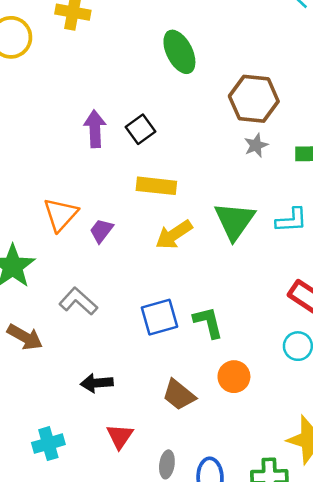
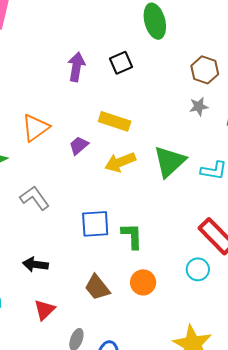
brown hexagon: (254, 99) -> (205, 70), size x0.7
black square: (140, 129) -> (121, 63), moved
purple trapezoid: (101, 231) -> (79, 146), moved

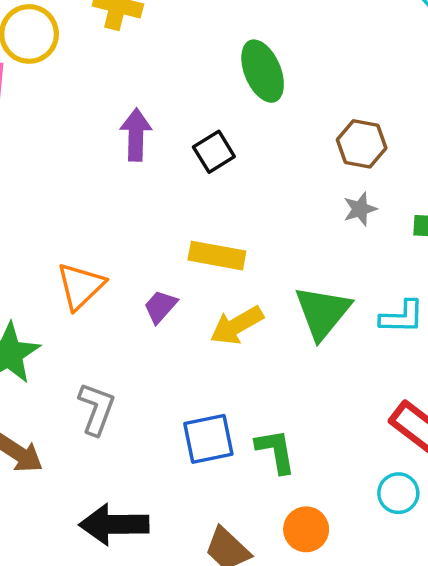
purple arrow: (76, 67) -> (136, 135), moved
gray L-shape: (35, 198) -> (97, 409), turned 64
black arrow: (35, 265) -> (114, 524), size x1.5

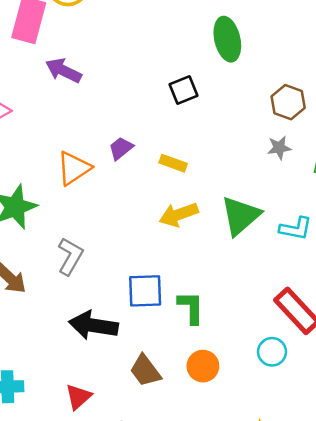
purple arrow: (136, 135) -> (63, 71), moved, turned -75
yellow rectangle: (217, 256) -> (173, 163), size x0.7
purple trapezoid: (160, 307) -> (121, 148), moved
black arrow: (114, 524) -> (93, 325), moved

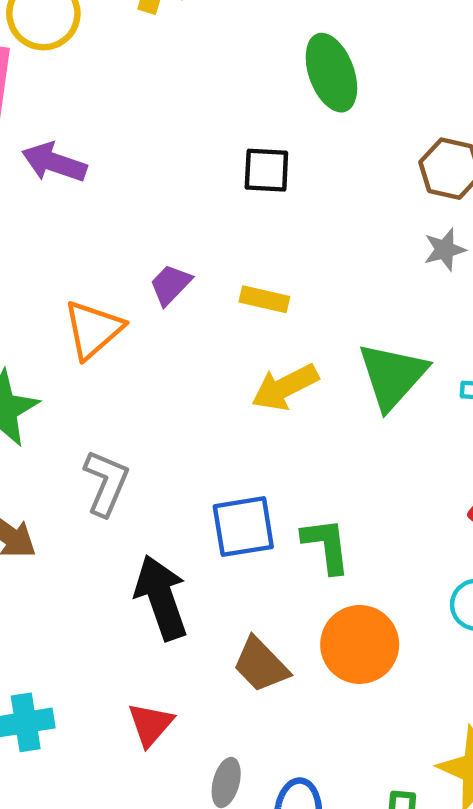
black square: (183, 90) -> (266, 170), turned 32
black arrow: (93, 325) -> (161, 598), turned 69
orange circle: (203, 366) -> (360, 644), size x1.4

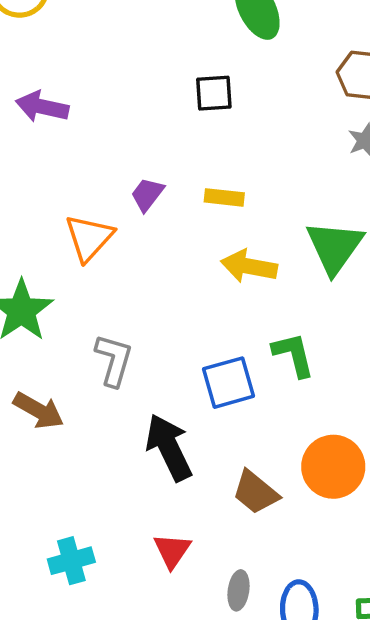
yellow arrow: (285, 387) -> (249, 266), turned 44
green L-shape: (326, 545) -> (294, 355), moved

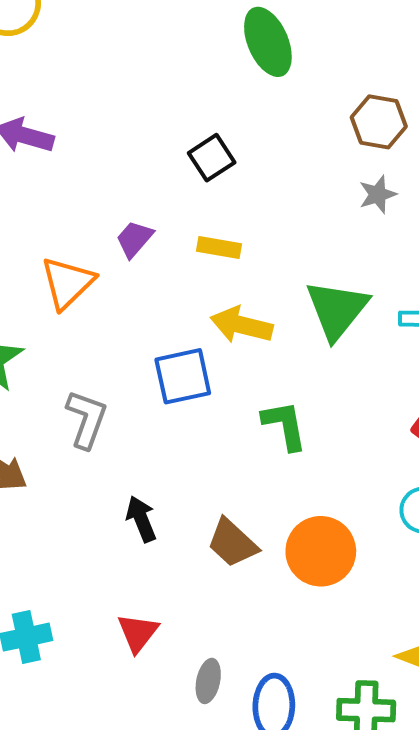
black square: (214, 93) -> (212, 158), moved, turned -33
blue square: (228, 383) -> (183, 376), moved
black arrow: (169, 447) -> (141, 519), size x0.6
brown trapezoid: (255, 492) -> (232, 543), moved

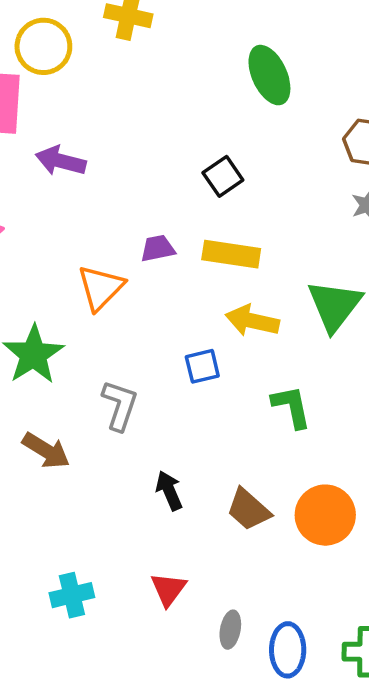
purple trapezoid: (134, 239) -> (158, 248), turned 39
yellow rectangle: (219, 248) -> (231, 254), size x1.5
blue square: (183, 376) -> (202, 366), size x0.7

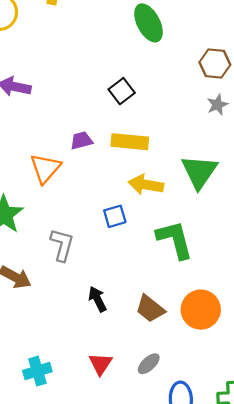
green L-shape: (291, 407) -> (175, 240), size x1.4
gray ellipse: (230, 630) -> (149, 364), moved, turned 40

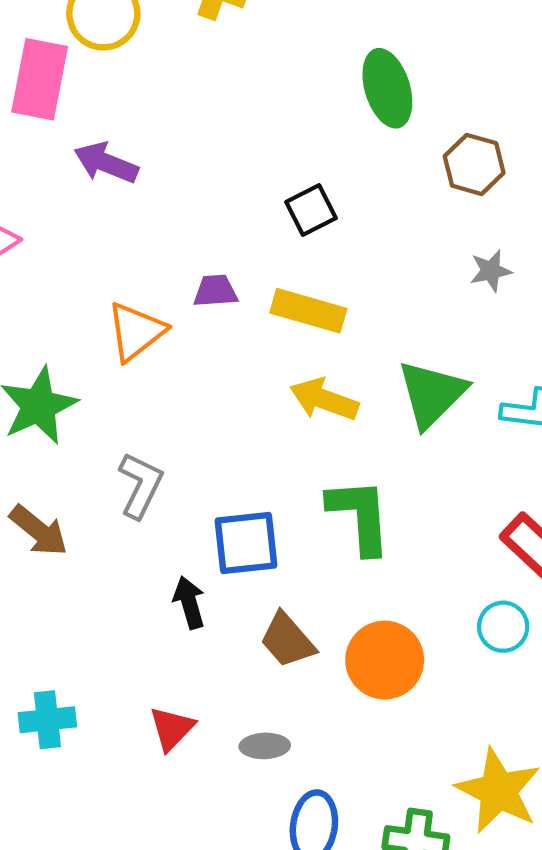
brown hexagon: (215, 63) -> (474, 164), moved
blue square: (115, 216) -> (246, 543), moved, size x1.5
gray ellipse: (149, 364) -> (265, 746), turned 30

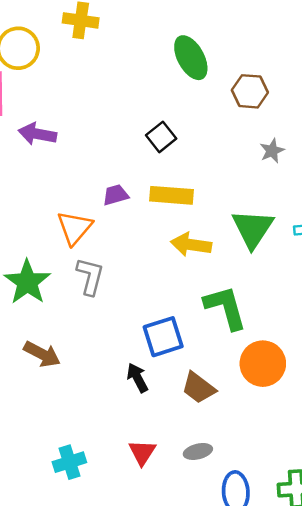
gray L-shape: (140, 485) -> (90, 276), moved
orange circle: (385, 660) -> (263, 364), moved

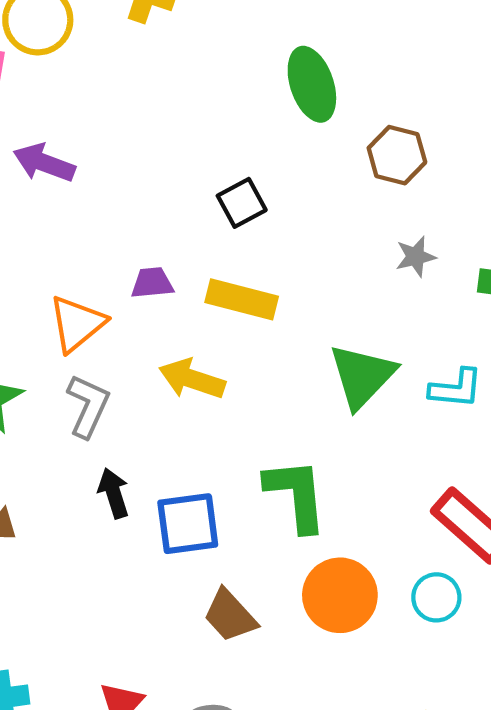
yellow arrow: (191, 245) -> (192, 379), moved
black arrow: (137, 378) -> (114, 493), moved

